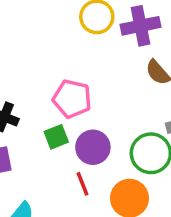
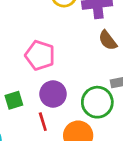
green square: (56, 137) -> (14, 100), moved

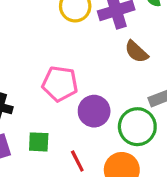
purple circle: (53, 94) -> (94, 111), moved
green square: (14, 100) -> (39, 142), turned 30

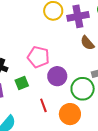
green square: (39, 142) -> (22, 83), moved, turned -32

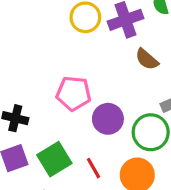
green square: (22, 83) -> (54, 159), moved, size x1.5

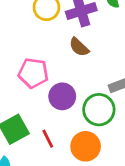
brown semicircle: (147, 59) -> (79, 47), moved

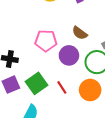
brown semicircle: (79, 47) -> (80, 33), moved

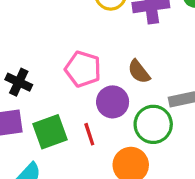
red line: (62, 87) -> (89, 134), moved

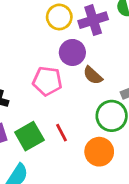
purple circle: (113, 102) -> (72, 52), moved

